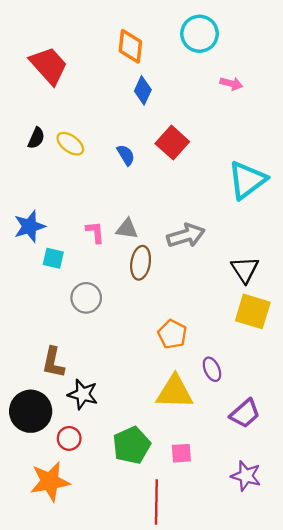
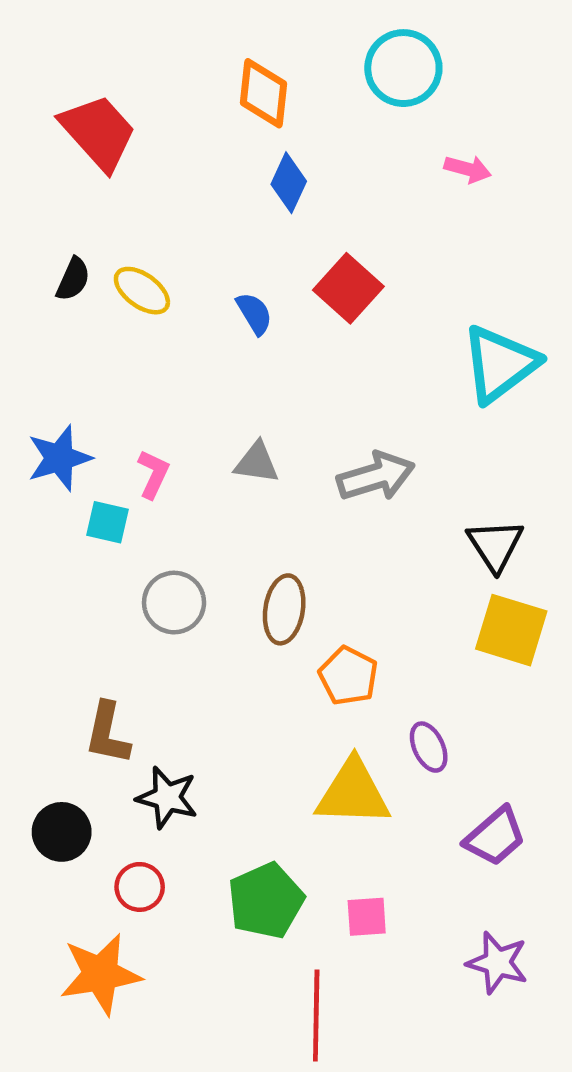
pink L-shape: (95, 232) -> (153, 474), moved, turned 30
brown ellipse: (141, 263) -> (284, 609), moved
black circle: (31, 411) -> (62, 832), size x0.7

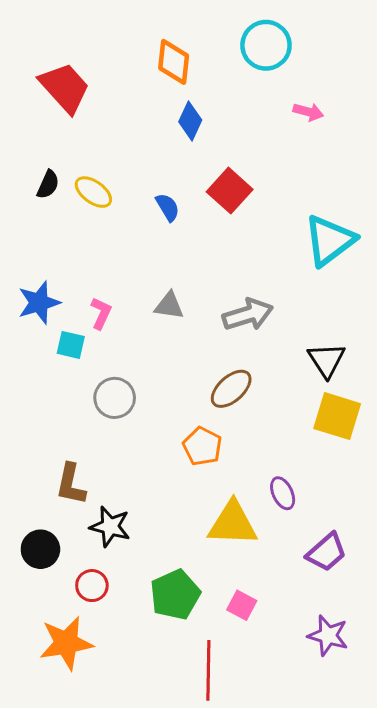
brown ellipse: (284, 609) -> (231, 389), moved, turned 39
orange pentagon: (348, 676) -> (202, 446), moved
pink square: (367, 917) -> (242, 605), turned 32

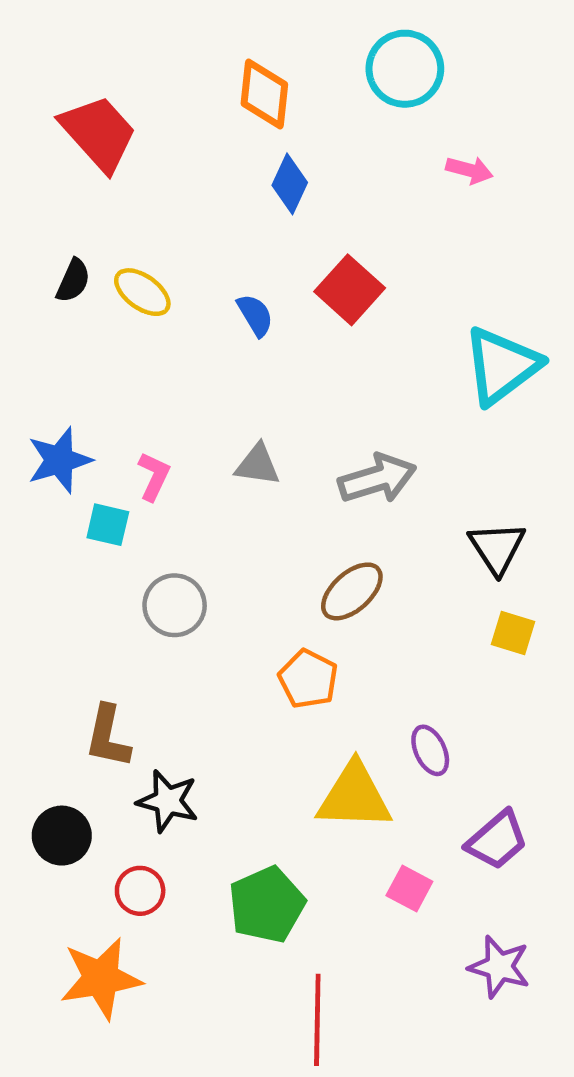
yellow square: (337, 416) -> (513, 633), size x0.6
pink square: (242, 605) -> (409, 889), moved

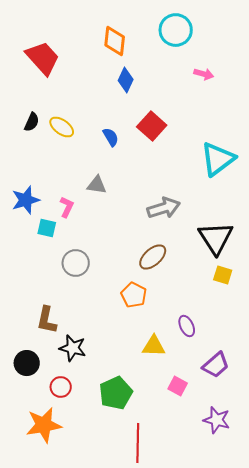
gray triangle: (257, 465) -> (97, 185), moved
black triangle: (497, 548) -> (216, 238), size x1.4
yellow triangle: (354, 796) -> (154, 346), size x0.7

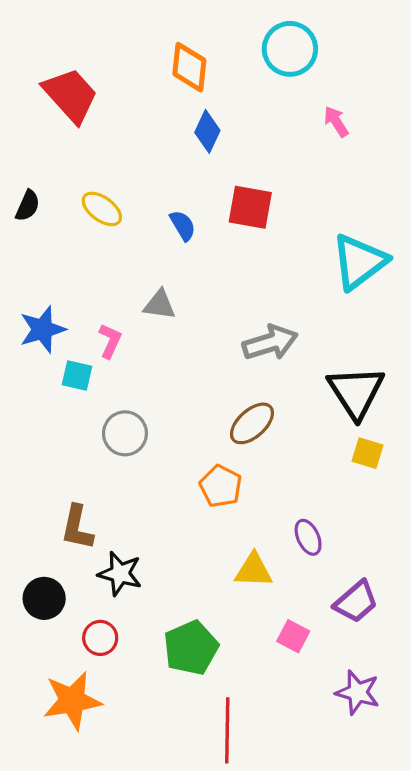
pink arrow: (204, 74) -> (336, 122), turned -138
black semicircle: (32, 122) -> (28, 206), moved
red square: (152, 126) -> (250, 207), turned -32

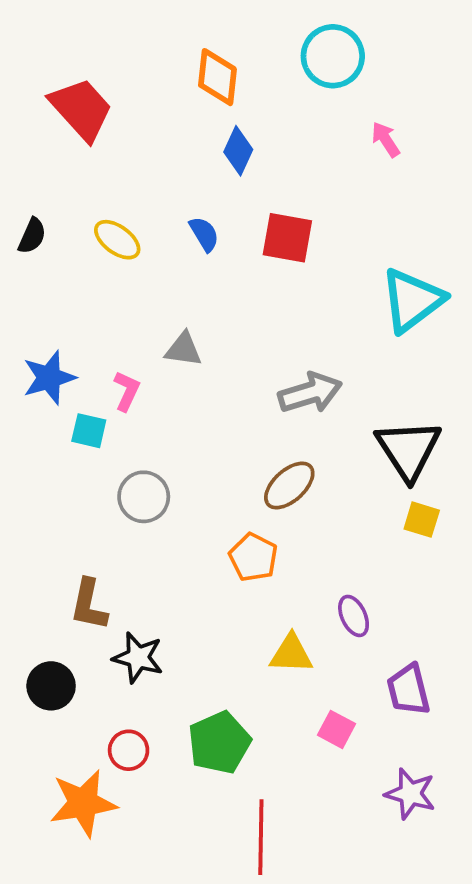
blue semicircle: (183, 225) -> (204, 234), moved
purple trapezoid: (356, 602) -> (408, 690), turned 117
red circle: (100, 638) -> (129, 750), moved

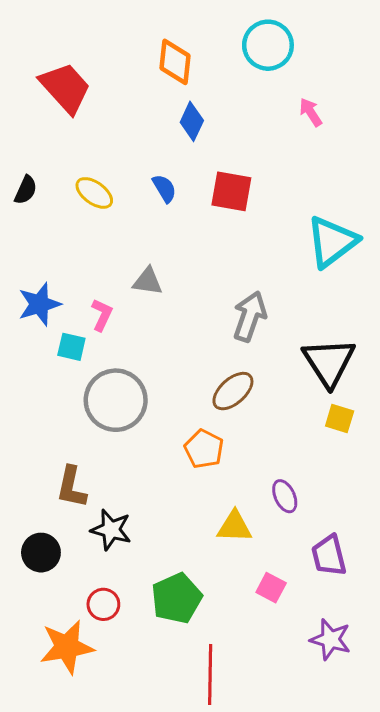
gray arrow: (310, 393) -> (250, 316), turned -54
gray circle: (144, 497) -> (116, 400), size x1.5

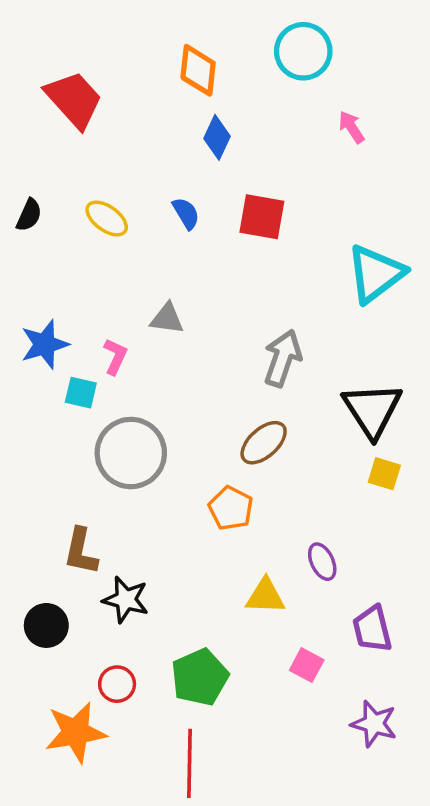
red line: (210, 674) -> (189, 763), moved

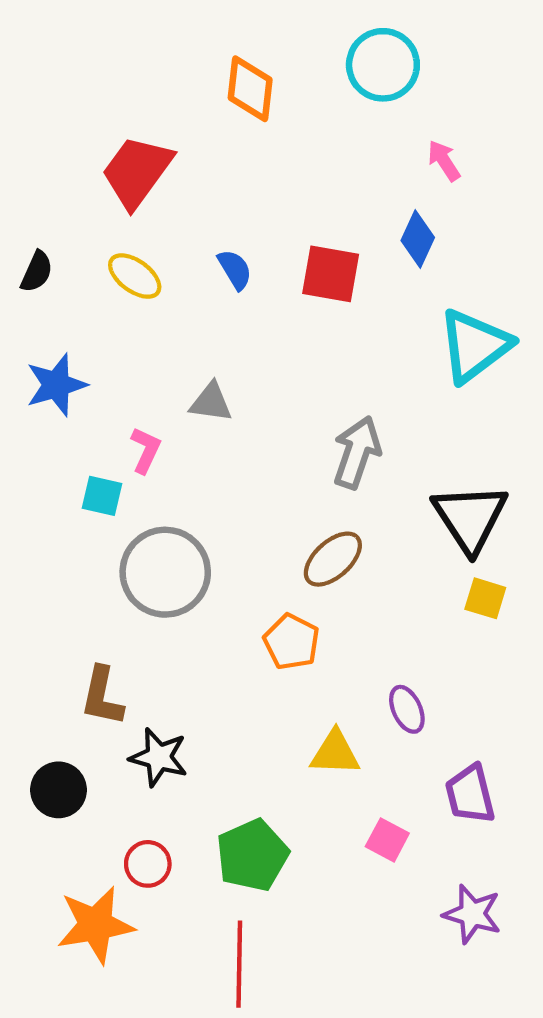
red trapezoid: (74, 100) -> (137, 171), moved, turned -102
blue diamond: (217, 137) -> (418, 239), moved
blue star: (45, 344) -> (56, 385), moved

